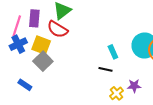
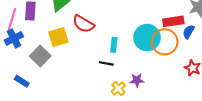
red semicircle: (58, 29) -> (83, 24), moved
yellow square: (41, 45) -> (58, 37), moved, turned -36
cyan rectangle: (113, 52) -> (114, 45), turned 32

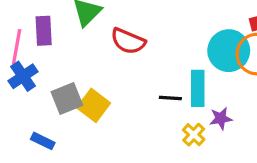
yellow square: (58, 37) -> (94, 105), moved, turned -30
cyan rectangle: (114, 45) -> (198, 88), moved, size x1.5
gray square: (40, 56) -> (67, 99), turned 30

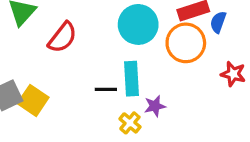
red semicircle: (128, 41) -> (62, 37), turned -72
cyan circle: (229, 51) -> (138, 24), moved

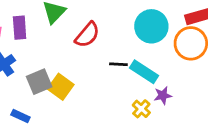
cyan rectangle: (131, 79) -> (144, 72), turned -56
black line: (106, 89) -> (118, 64), moved

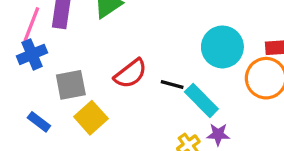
red semicircle: (87, 35) -> (131, 74), moved
yellow square: (61, 87) -> (91, 118), moved

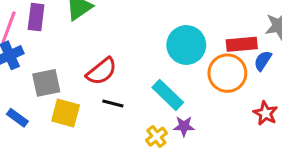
black line: (172, 85) -> (113, 103), moved
yellow square: (91, 118) -> (66, 113), turned -32

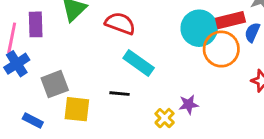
cyan circle: (186, 45) -> (199, 28), moved
red semicircle: (102, 71) -> (120, 23), moved, turned -112
cyan rectangle: (168, 95) -> (139, 63), moved

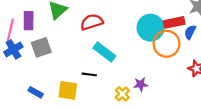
red semicircle: (120, 23) -> (92, 22), turned -40
gray square: (55, 84) -> (41, 47), moved
yellow square: (77, 109) -> (68, 90), moved
blue rectangle: (33, 121) -> (36, 92), moved

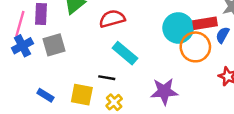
purple star: (141, 84) -> (164, 91), size x1.6
yellow cross: (122, 94) -> (114, 102), moved

